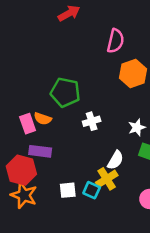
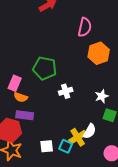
orange semicircle: (43, 119) -> (21, 97), moved
pink rectangle: (28, 124) -> (15, 83), moved, turned 42
white semicircle: (115, 160) -> (90, 131), moved

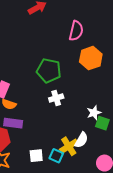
green pentagon: (45, 68) -> (49, 71), moved
white star: (102, 96) -> (94, 113), moved

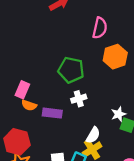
purple rectangle: (13, 123) -> (52, 113), moved
white semicircle: (81, 140) -> (93, 135), moved

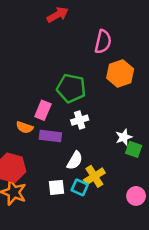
pink rectangle: (22, 90) -> (43, 110), moved
white semicircle: (93, 135) -> (75, 160), moved

